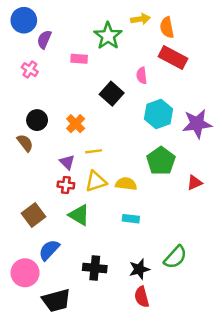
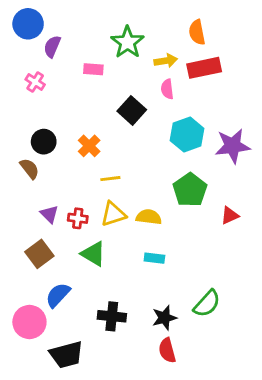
yellow arrow: (140, 19) -> (166, 61), moved
red rectangle: (173, 58) -> (204, 68), turned -40
purple triangle: (67, 162) -> (49, 214), moved

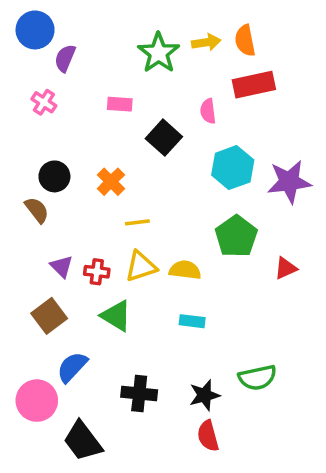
yellow arrow: (166, 61) -> (206, 42), moved
pink rectangle: (93, 69) -> (120, 104), moved
green semicircle: (207, 304) -> (257, 378), turned 36
black trapezoid: (66, 355) -> (83, 441), turned 68

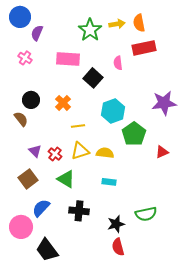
pink rectangle: (120, 104) -> (68, 59), size x1.6
cyan hexagon: (233, 168) -> (113, 111), moved
red cross: (97, 272) -> (55, 154), turned 32
black cross: (139, 393) -> (79, 211), moved

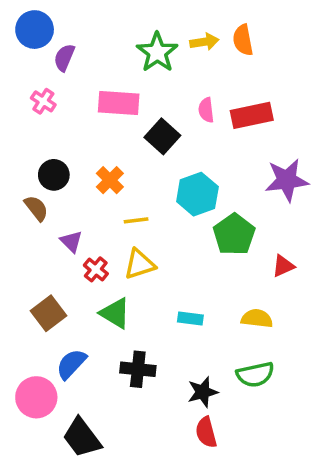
red rectangle: (144, 48) -> (252, 115), moved
purple triangle: (35, 151) -> (71, 241), moved
yellow semicircle: (105, 153) -> (257, 318), moved

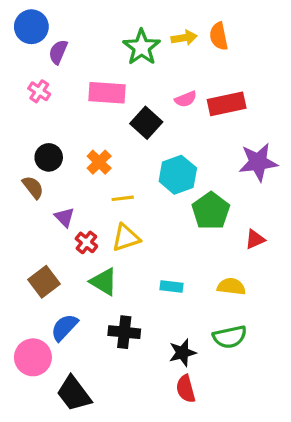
pink semicircle: (206, 110) -> (186, 99), turned -105

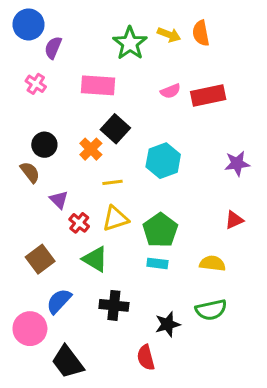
yellow arrow: (184, 38) -> (169, 35), turned 30
black square: (146, 123) -> (115, 129), moved
purple star: (258, 162) -> (237, 164), moved, size x0.7
green pentagon: (211, 211) -> (160, 230), moved
red semicircle: (186, 389) -> (146, 358), moved

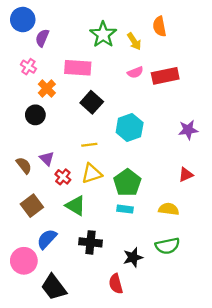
yellow arrow: (169, 35) -> (134, 41), moved, turned 36
orange cross: (91, 149) -> (47, 88), moved
brown semicircle: (30, 172) -> (24, 165), moved

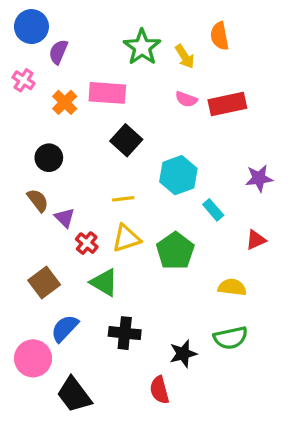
pink cross: (28, 67) -> (24, 80), moved
pink semicircle: (135, 72) -> (186, 99), turned 42
orange cross: (47, 88) -> (65, 102), moved
brown semicircle: (24, 165) -> (38, 200), moved
cyan rectangle: (125, 209) -> (213, 210), moved, turned 42

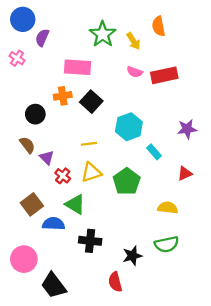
orange cross: (65, 102) -> (63, 96), moved, turned 36
blue semicircle: (65, 328) -> (54, 224), moved, turned 50

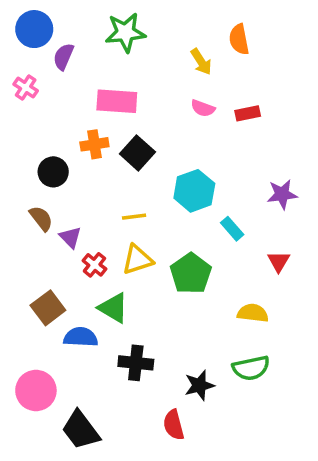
green star: (103, 34) -> (125, 32), moved, turned 30
red rectangle: (164, 75) -> (248, 113), size x0.6
red triangle: (185, 173) -> (279, 261), turned -35

